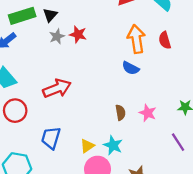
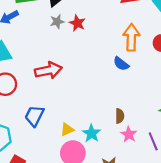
brown semicircle: (120, 113) -> (120, 116), moved
pink star: (148, 113) -> (129, 134), moved

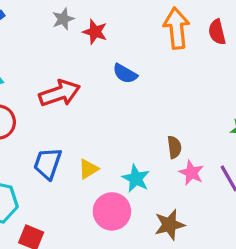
red star: (77, 23) -> (95, 32), moved
blue semicircle: (121, 64) -> (125, 74), moved
yellow triangle: (67, 130) -> (88, 169), moved

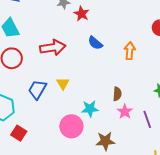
orange arrow: (176, 28) -> (130, 51), moved, size x0.7
yellow triangle: (88, 169) -> (63, 83), moved, turned -40
cyan star: (136, 178) -> (90, 109), turned 30

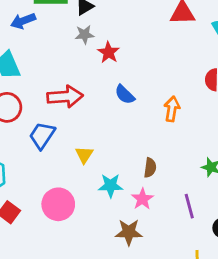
yellow triangle: (63, 83) -> (84, 155), moved
blue trapezoid: (37, 89) -> (42, 135), moved
pink star: (125, 112) -> (142, 199), moved
pink circle: (71, 126) -> (58, 204), moved

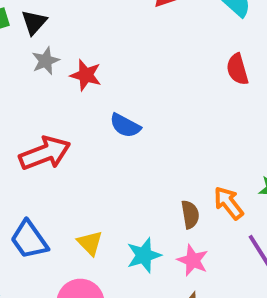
orange arrow: (172, 109) -> (229, 203), moved, turned -30
blue trapezoid: (42, 135) -> (29, 240), moved, turned -52
yellow triangle: (84, 155) -> (90, 243), moved

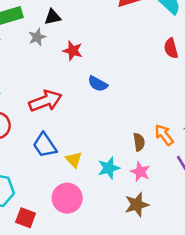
black triangle: (34, 22) -> (53, 17), moved, turned 36
gray star: (46, 61) -> (37, 37), moved
blue trapezoid: (29, 240) -> (45, 145), moved

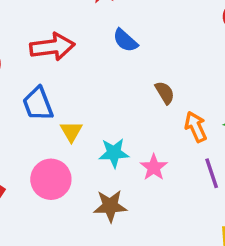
brown semicircle: (139, 142) -> (165, 93), moved, turned -36
brown star: (137, 205) -> (110, 206), moved

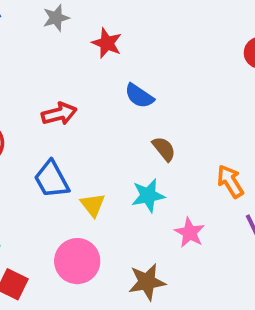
red arrow: (52, 47) -> (59, 114), size x0.7
brown semicircle: (165, 93) -> (164, 149), moved
cyan star: (114, 153) -> (148, 195), moved

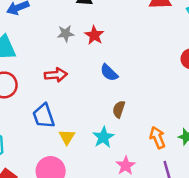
gray star: (56, 18) -> (66, 34), moved
brown semicircle: (164, 149) -> (119, 109), turned -133
cyan star: (148, 195) -> (103, 137), turned -30

